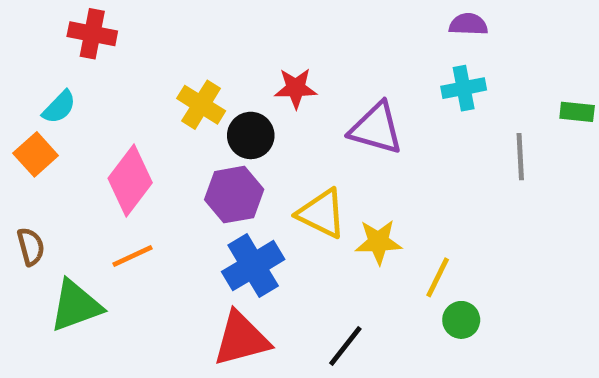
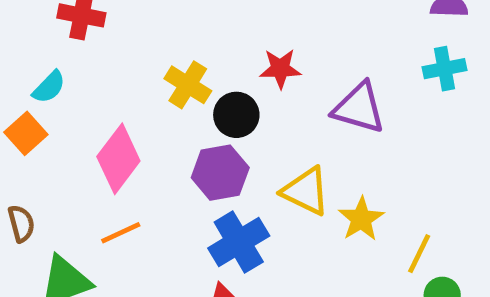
yellow star: (378, 242) -> (361, 219), turned -30

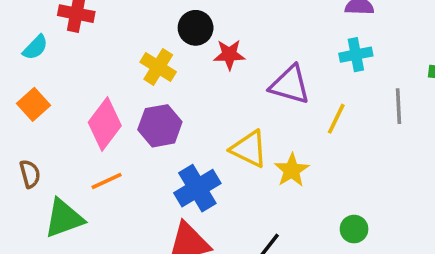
cyan semicircle: (49, 87) -> (35, 47), moved
black circle: (236, 115) -> (196, 28), moved
purple hexagon: (220, 173) -> (160, 126), moved
yellow line: (419, 254) -> (336, 119), moved

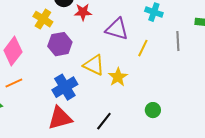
cyan cross: (356, 55) -> (154, 12), turned 30
purple hexagon: (160, 126) -> (60, 44), moved

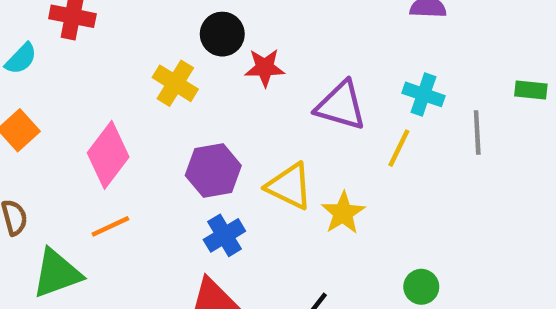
cyan cross: (154, 12) -> (424, 94), moved
purple hexagon: (60, 44) -> (213, 170), moved
blue cross: (65, 87) -> (224, 235), size x0.7

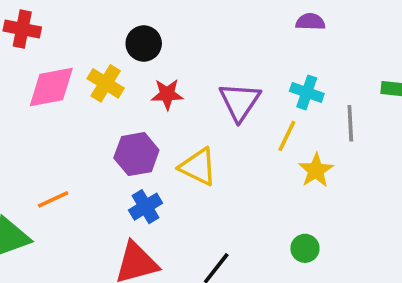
red star: (265, 68) -> (167, 94), moved
purple triangle: (341, 106) -> (240, 102), turned 48
pink diamond: (108, 155) -> (51, 87), moved, turned 42
yellow star: (343, 213) -> (316, 170), moved

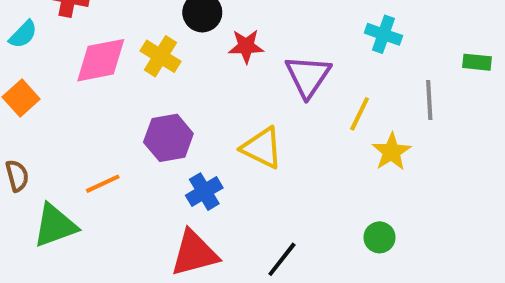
cyan cross: (307, 92) -> (383, 34), moved
red star: (167, 94) -> (246, 46), moved
purple hexagon: (136, 154) -> (168, 138), moved

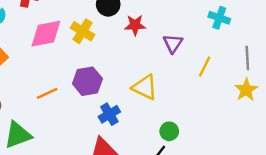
purple triangle: (308, 76) -> (173, 43), size x0.7
yellow star: (391, 152) -> (246, 90), moved
orange line: (103, 184) -> (47, 93), moved
green circle: (379, 237) -> (169, 131), moved

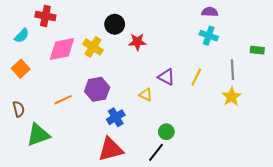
purple triangle: (173, 43) -> (166, 77), moved, turned -36
yellow triangle: (145, 87) -> (146, 95), size x0.6

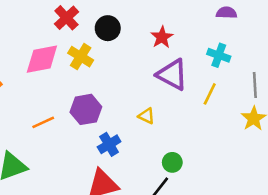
red cross: (45, 16) -> (66, 18), moved, turned 36
cyan cross: (209, 36) -> (219, 55), moved
red star: (137, 42) -> (162, 37), moved, turned -30
purple triangle: (166, 77) -> (172, 75), moved, size x1.5

